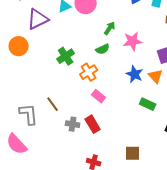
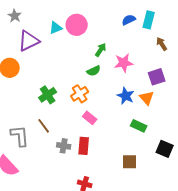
green cross: (66, 56) -> (48, 95), moved
red rectangle: (93, 124) -> (84, 146), turned 36
brown square: (133, 153) -> (130, 162), moved

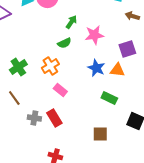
brown arrow: (162, 44) -> (132, 16), turned -40
orange triangle: (147, 98) -> (117, 70), turned -42
red rectangle: (84, 146) -> (54, 118), turned -36

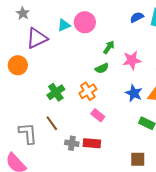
red rectangle: (54, 118) -> (92, 143), turned -54

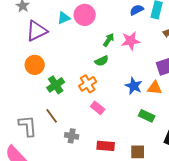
pink star: (132, 60) -> (131, 41), moved
orange circle: (18, 65) -> (35, 65), moved
red rectangle: (92, 143) -> (106, 146), moved

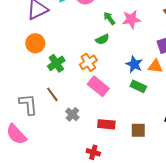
green arrow: (109, 40) -> (109, 18), turned -72
pink rectangle: (98, 108) -> (98, 86), size x1.5
green rectangle: (147, 116) -> (138, 86), moved
gray cross: (72, 136) -> (72, 114), turned 32

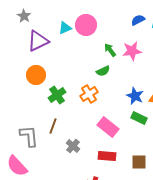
pink rectangle: (98, 86) -> (108, 127), moved
brown line: (52, 94) -> (53, 126), turned 56

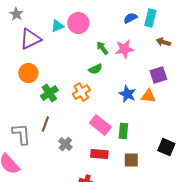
green rectangle: (139, 118) -> (123, 131), moved, turned 70

